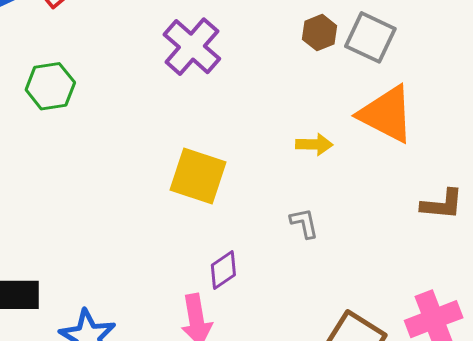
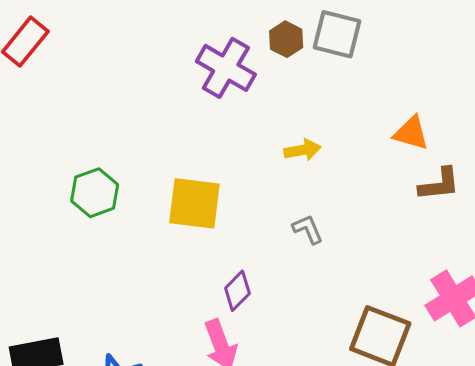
purple cross: (192, 47) -> (226, 68), moved
green hexagon: (50, 86) -> (95, 193), moved
orange triangle: (386, 114) -> (411, 133), moved, size x0.6

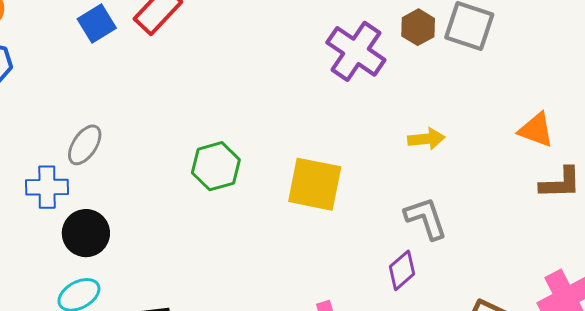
gray L-shape: (308, 229) -> (426, 218), size x1.4
purple diamond: (237, 291) -> (402, 270), moved

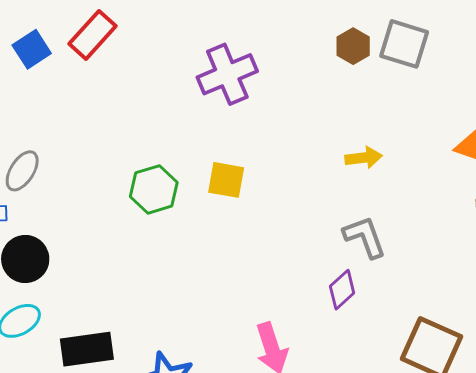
purple cross: (356, 51) -> (227, 74), moved, turned 34
yellow square: (315, 184) -> (226, 180), moved, size x0.7

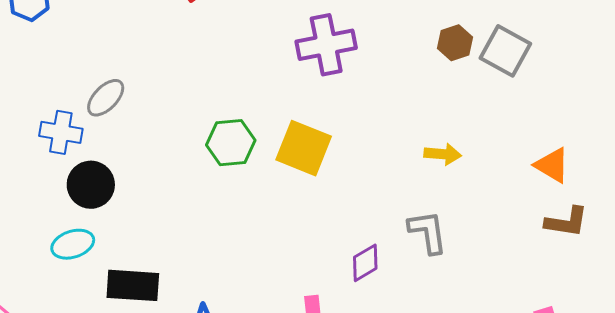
yellow square: (226, 180) -> (304, 148), size x1.4
purple diamond: (342, 290) -> (365, 263), moved

